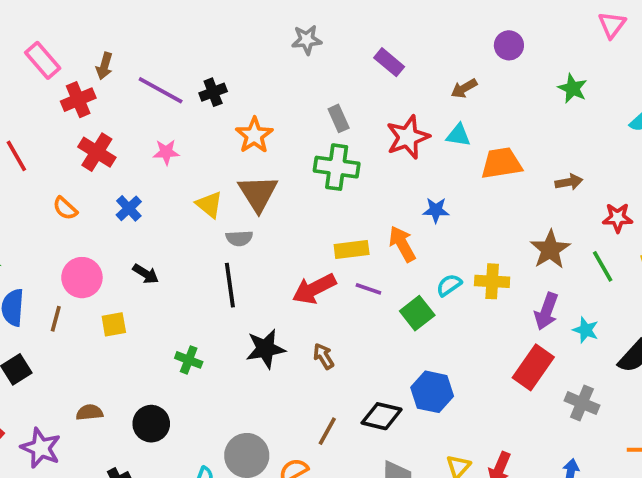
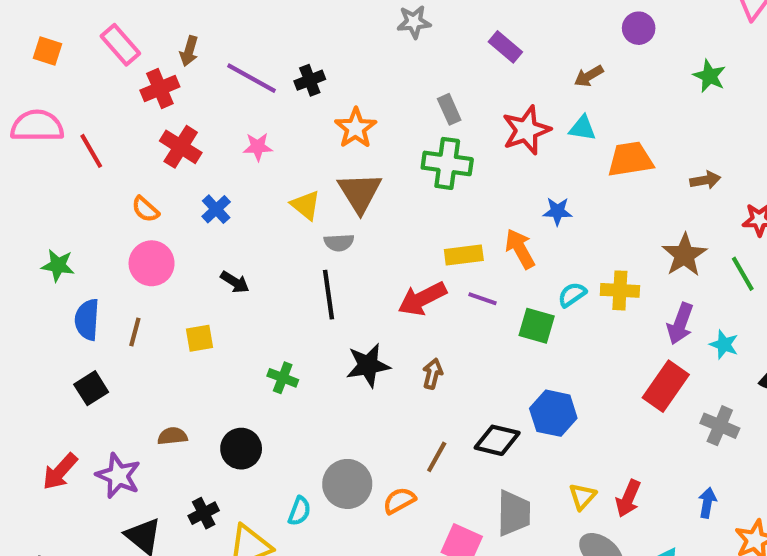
pink circle: (82, 278) -> (152, 263), moved
green square: (417, 313) -> (537, 326), turned -36
brown arrow: (324, 356) -> (433, 374), turned 45

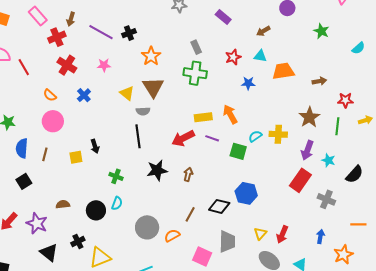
red star: (526, 130) -> (233, 57), size x0.7
blue star: (557, 211) -> (248, 83), moved
green line: (743, 274) -> (337, 126), turned 36
black arrow: (235, 282) -> (95, 146), moved, turned 40
cyan semicircle: (299, 511) -> (117, 203), moved

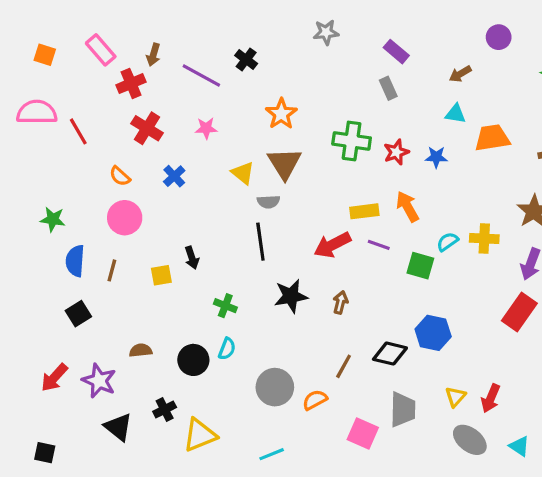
black cross: (129, 33) -> (246, 59), moved, turned -32
gray rectangle: (196, 47) -> (388, 88), moved
red star: (233, 57) -> (396, 152), moved

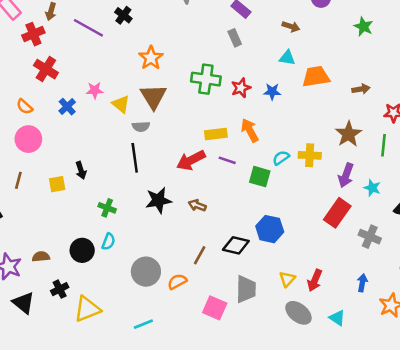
brown arrow: (460, 74) -> (291, 27), turned -132
pink star: (206, 128) -> (95, 90), moved
brown arrow: (340, 302) -> (197, 205), turned -84
brown semicircle: (141, 350) -> (41, 257), moved

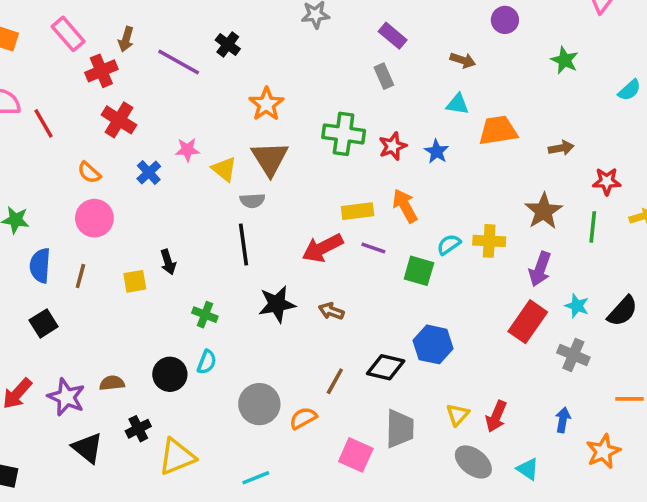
blue star: (272, 92) -> (437, 151), turned 30
cyan star: (372, 188) -> (577, 306), moved

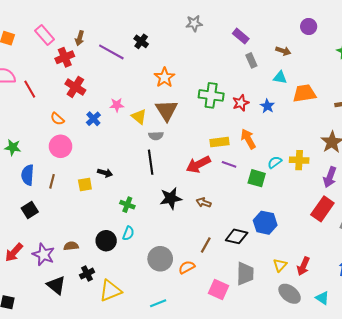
gray rectangle: (384, 76) -> (251, 60), moved
black arrow: (168, 262) -> (105, 173), turned -56

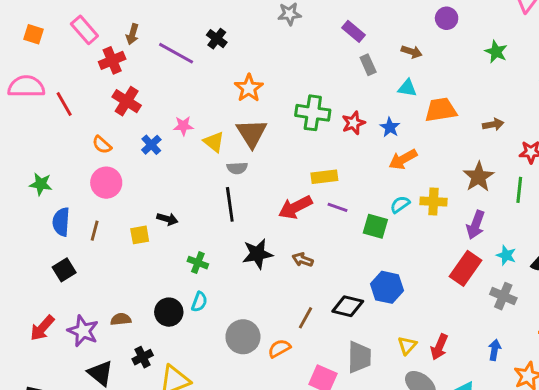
orange arrow: (248, 139) -> (403, 159), moved, turned -90

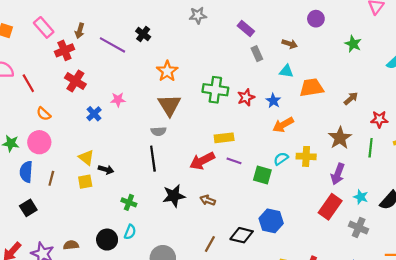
brown arrow: (493, 124) -> (351, 98), turned -32
yellow triangle: (214, 142) -> (86, 158), moved
orange semicircle: (102, 145) -> (44, 114), moved
pink circle: (106, 183) -> (39, 142), moved

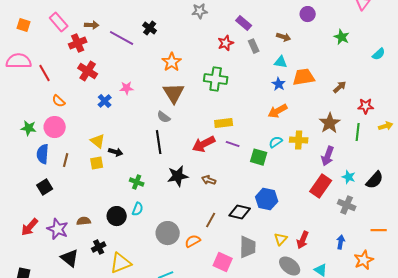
brown arrow: (80, 31) -> (92, 25), turned -104
red star: (246, 97) -> (226, 43), moved
blue star: (273, 101) -> (279, 84), moved
gray semicircle: (158, 131) -> (164, 117), turned 40

